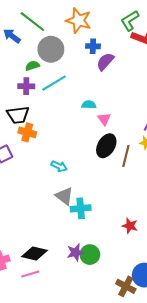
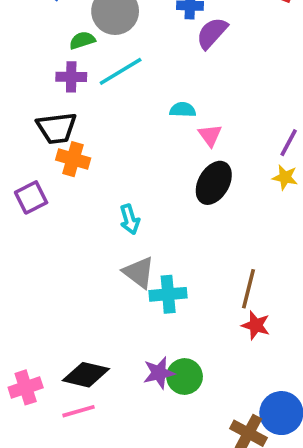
brown line: (126, 156) -> (248, 289), moved
cyan arrow: (59, 166) -> (130, 219), turned 49

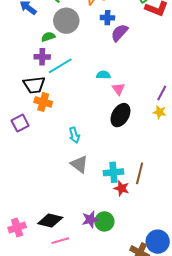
cyan line: (121, 71) -> (60, 66), moved
cyan cross: (168, 294) -> (113, 172), moved
red star: (256, 325) -> (121, 188), moved
pink line: (79, 411) -> (60, 241), moved

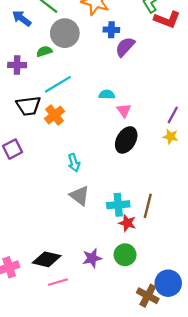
purple cross: (42, 57) -> (17, 65), moved
orange cross: (43, 102) -> (55, 115), moved, turned 36
green circle: (104, 221) -> (125, 255), moved

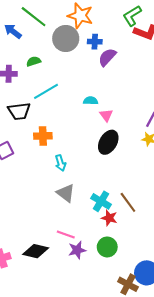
gray circle: (65, 33) -> (66, 38), moved
orange cross: (55, 115) -> (43, 136), moved, turned 36
cyan cross: (118, 205) -> (101, 201), turned 36
brown line: (148, 206) -> (128, 202), turned -50
pink line: (58, 282) -> (66, 235), moved, turned 36

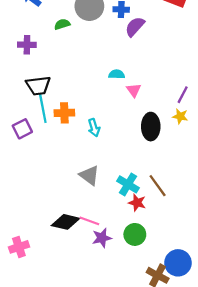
green semicircle: (34, 61) -> (62, 24), moved
cyan line: (46, 91) -> (43, 108), moved, turned -70
black ellipse: (108, 142) -> (151, 127), moved, turned -30
cyan arrow: (61, 163) -> (94, 128), moved
black diamond: (36, 251) -> (66, 222), moved

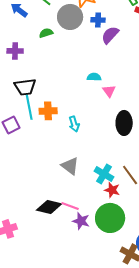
green circle: (135, 234) -> (110, 218), size x1.5
purple star: (102, 238) -> (81, 221), turned 30

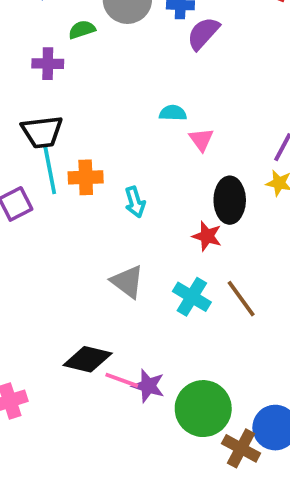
purple cross: (15, 51) -> (48, 64), moved
red star: (112, 190) -> (207, 236), moved
pink line: (70, 206) -> (122, 380), moved
green circle: (110, 218) -> (203, 409), moved

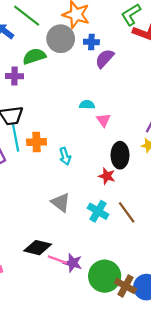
green semicircle: (82, 30) -> (34, 56), size x1.5
brown cross: (241, 448) -> (125, 286), moved

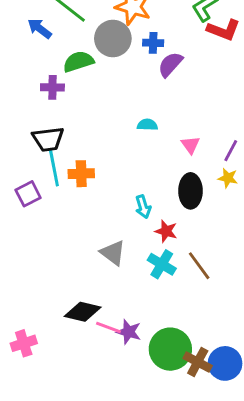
pink triangle: (104, 120) -> (190, 145), moved
cyan arrow: (65, 156) -> (143, 207), moved
red star: (107, 176) -> (166, 231), moved

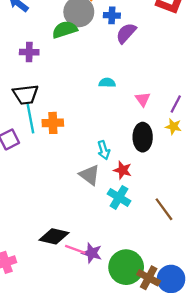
green semicircle: (78, 62) -> (65, 30), moved
gray triangle: (113, 253) -> (89, 175), moved
brown line: (199, 266) -> (164, 209), moved

